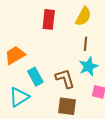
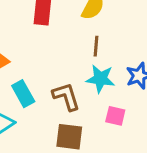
cyan star: (88, 66) -> (100, 79), turned 30

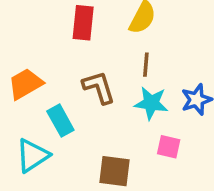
brown L-shape: (66, 97) -> (99, 87), moved

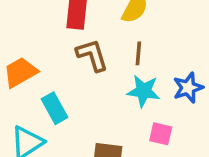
brown L-shape: (99, 87) -> (92, 55), moved

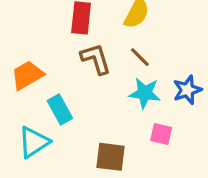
brown line: (138, 53) -> (140, 57), turned -50

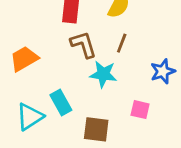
brown line: (140, 57) -> (122, 43), turned 66
cyan star: (145, 93) -> (103, 74), moved
cyan rectangle: (60, 109) -> (61, 103), moved

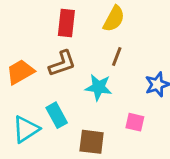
brown L-shape: (83, 45) -> (62, 63), moved, turned 88

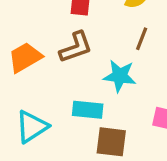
cyan rectangle: (57, 115) -> (88, 110), moved, turned -55

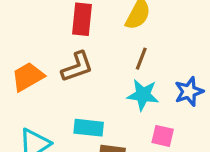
cyan star: (120, 76) -> (143, 95), moved

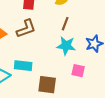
cyan rectangle: (89, 128) -> (23, 66), moved

